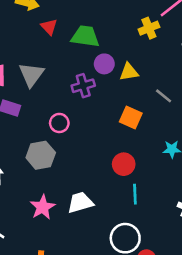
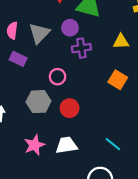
purple circle: (104, 64) -> (70, 28), moved
red circle: (124, 164) -> (70, 108), moved
cyan line: (135, 194) -> (113, 144), turned -56

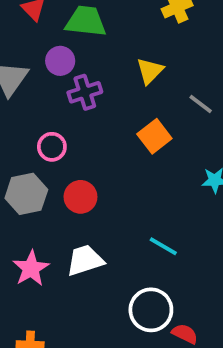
yellow triangle: (121, 42) -> (150, 71), turned -35
orange square: (118, 80) -> (154, 136), turned 30

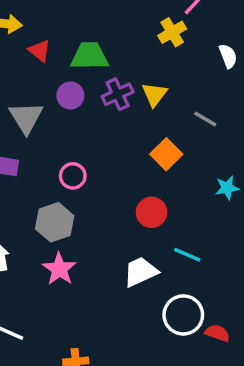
purple cross: (85, 92) -> (118, 94), moved
red circle: (80, 197) -> (152, 212), moved
white trapezoid: (85, 260) -> (140, 272), moved
pink star: (31, 268) -> (59, 269), moved

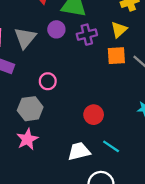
yellow triangle: (154, 94) -> (119, 30), moved
orange square: (166, 154) -> (116, 56), moved, turned 30

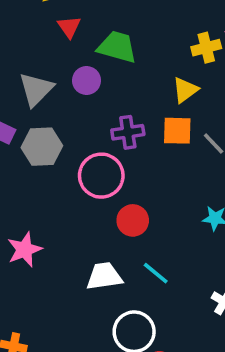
purple cross: (87, 35) -> (128, 132), moved
pink circle: (48, 81) -> (101, 176), moved, size x1.6
gray hexagon: (30, 109) -> (42, 147), moved

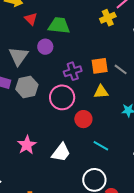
yellow triangle: (185, 90) -> (101, 92), moved, turned 42
white trapezoid: (104, 276) -> (61, 152), moved, turned 145

